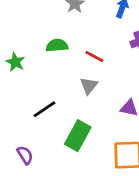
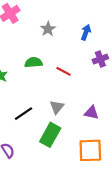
gray triangle: (89, 86) -> (57, 107), moved

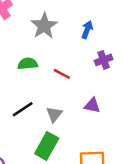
gray star: (48, 29) -> (44, 26), size x1.5
purple triangle: (91, 113) -> (92, 105), moved
black line: (23, 114) -> (23, 109), moved

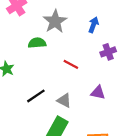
green semicircle: (28, 64) -> (37, 43), moved
gray triangle: (54, 114) -> (64, 100), turned -42

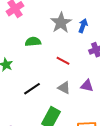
gray star: (55, 21) -> (61, 23), moved
gray triangle: (64, 100) -> (64, 88), moved

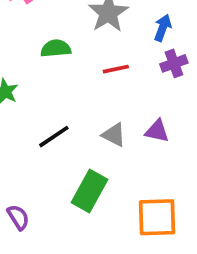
blue arrow: (83, 26) -> (163, 28), moved
red line: (63, 61) -> (116, 69), moved, turned -40

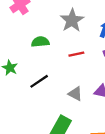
black line: (54, 137) -> (39, 81), moved

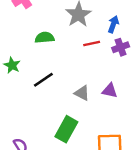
red line: (76, 54) -> (92, 44), moved

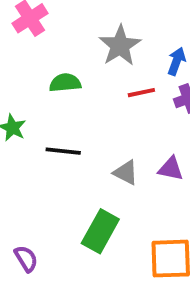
black line: (43, 80) -> (63, 151), turned 40

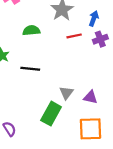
purple triangle: (171, 169) -> (90, 97), moved
gray triangle: (126, 173) -> (66, 93), moved, turned 40

